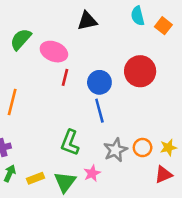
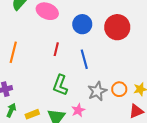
red line: (65, 77) -> (56, 49), moved
blue circle: (99, 82) -> (82, 24), moved

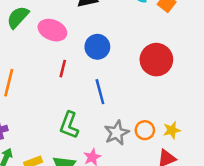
red circle: (117, 27) -> (156, 60), moved
red line: (56, 49) -> (63, 69), moved

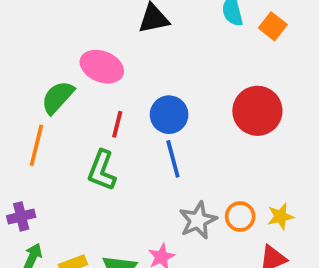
green semicircle: (18, 17) -> (58, 97), moved
blue circle: (97, 47) -> (169, 115), moved
green L-shape: (69, 125) -> (102, 170), moved

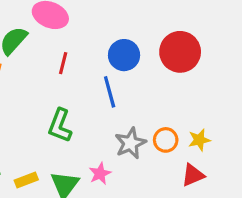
blue circle: (169, 115) -> (124, 55), moved
green L-shape: (102, 170) -> (60, 126), moved

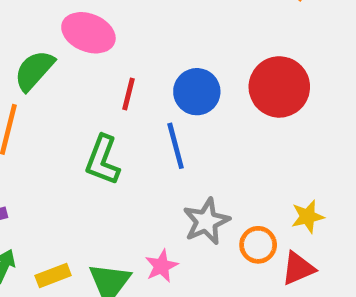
red line: (63, 63) -> (128, 94), moved
green L-shape: (60, 126) -> (103, 160), moved
orange circle: (166, 140) -> (258, 245), moved

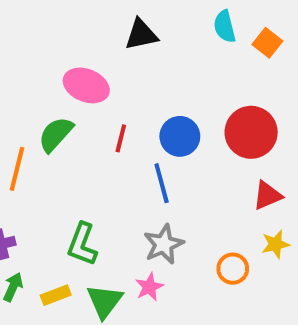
green semicircle: (34, 70) -> (56, 134), moved
green L-shape: (103, 160) -> (82, 244), moved
gray star: (206, 221) -> (164, 244), moved
red triangle: (298, 268) -> (267, 195), moved

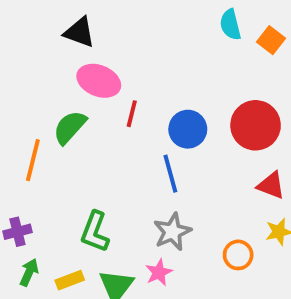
black triangle: (141, 35) -> (79, 32), moved, turned 32
red line: (121, 138) -> (132, 114), moved
red triangle: (267, 195) -> (271, 185), turned 44

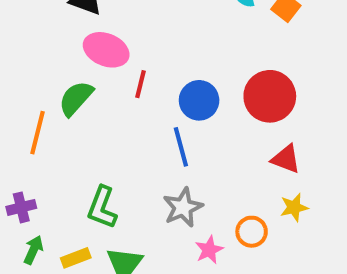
pink star: (159, 272) -> (209, 250), moved

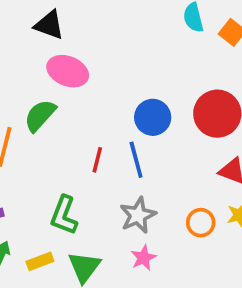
red line: (140, 84) -> (97, 160), moved
orange circle: (252, 232) -> (201, 223), moved
pink star: (209, 250) -> (143, 258), moved

